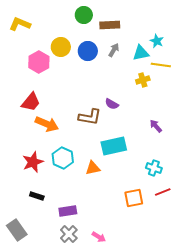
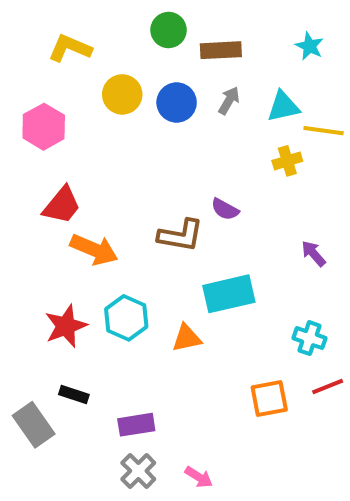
yellow L-shape: (20, 24) -> (70, 48), moved
cyan star: (157, 41) -> (309, 46), moved
pink hexagon: (39, 62) -> (44, 127), moved
gray rectangle: (17, 230) -> (34, 425), moved

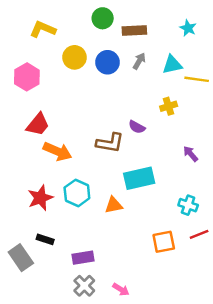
yellow cross: (287, 161) -> (169, 106), moved

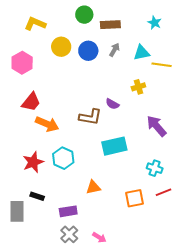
purple arrow: (191, 154) -> (157, 126), size x1.6
orange triangle: (114, 205) -> (93, 187), moved
gray rectangle: (21, 258) -> (17, 211), turned 35

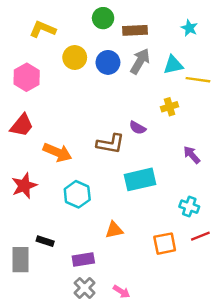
gray arrow: (114, 50) -> (140, 61), size x1.5
red trapezoid: (31, 102) -> (22, 125), moved
purple arrow: (157, 126) -> (192, 155), size x0.7
red star: (33, 162) -> (24, 186), moved

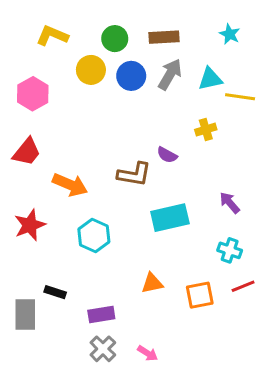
green circle: (103, 18) -> (115, 39), moved
purple arrow: (192, 155) -> (230, 203), moved
orange triangle: (114, 230) -> (152, 283), moved

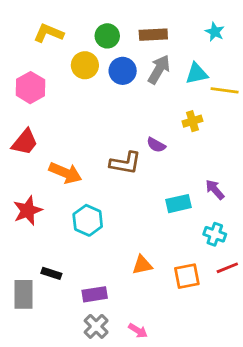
cyan rectangle: (170, 218) -> (178, 204), moved, size x0.7

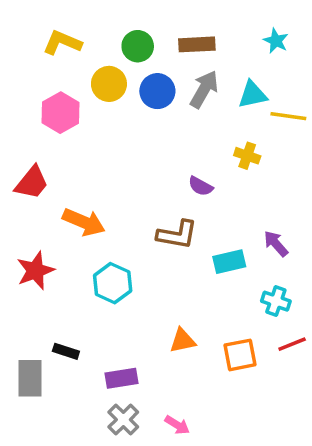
pink hexagon: (30, 88) -> (60, 113), moved
yellow cross: (192, 121) -> (247, 156), turned 36
brown L-shape: (125, 163) -> (177, 235), moved

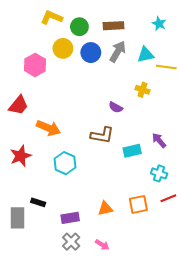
yellow L-shape: (62, 43) -> (52, 17), moved
orange triangle: (183, 341) -> (105, 209), moved

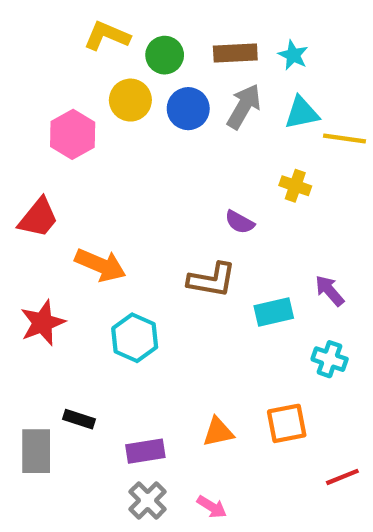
cyan star: (159, 24) -> (293, 55), moved
red line: (168, 198) -> (342, 477), moved

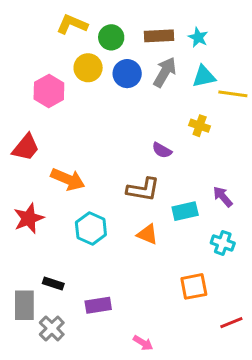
orange triangle: (218, 432) -> (147, 234), moved, turned 35
gray cross: (148, 500) -> (52, 328), moved

